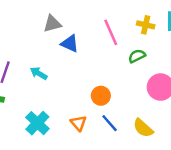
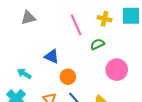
blue triangle: (70, 44) -> (52, 56), moved
cyan arrow: (39, 73) -> (24, 74), moved

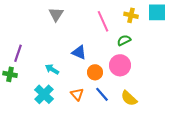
gray triangle: (28, 18) -> (56, 14), turned -42
pink circle: (117, 70) -> (120, 65), moved

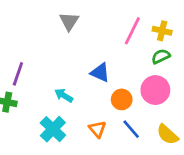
yellow cross: (131, 15) -> (162, 31), moved
pink line: (103, 21) -> (132, 31), turned 50

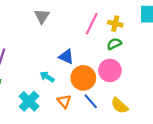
cyan arrow: (64, 95) -> (47, 77), moved
orange circle: (122, 99) -> (83, 78), size x1.5

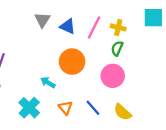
green semicircle: (114, 44) -> (117, 48), turned -40
blue triangle: (66, 57) -> (68, 26), moved
orange circle: (83, 78) -> (72, 62), moved

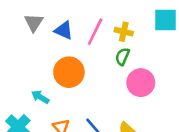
pink circle: (113, 76) -> (141, 83), moved

